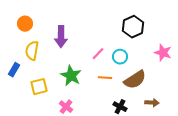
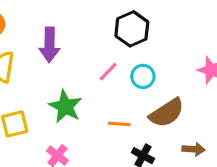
black hexagon: (133, 27) -> (132, 29), moved
orange line: (105, 78) -> (119, 124), moved

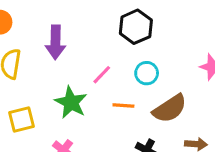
pink line: (108, 72) -> (102, 75), moved
orange line: (119, 124) -> (123, 106), moved

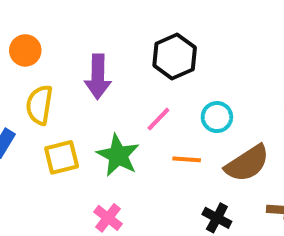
black hexagon: (136, 27) -> (175, 56), moved
yellow square: (22, 119) -> (62, 157), moved

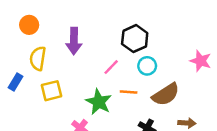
black hexagon: (175, 56) -> (135, 39), moved
green star: (118, 155) -> (99, 102), moved

